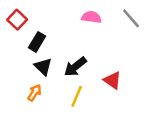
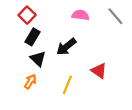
red square: (17, 20) -> (27, 15), moved
black arrow: (75, 67) -> (66, 47), moved

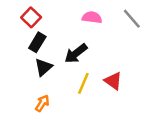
black triangle: (38, 59) -> (44, 67), turned 35
orange arrow: (30, 82) -> (42, 103), moved
yellow line: (67, 85) -> (83, 83), moved

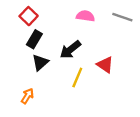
gray line: (132, 19) -> (122, 17), turned -30
red triangle: (113, 81) -> (105, 65), moved
orange arrow: (42, 103) -> (27, 96), moved

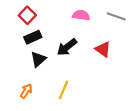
black rectangle: (34, 39) -> (33, 37), turned 35
red triangle: (105, 65) -> (103, 49), moved
yellow line: (77, 77) -> (64, 90), moved

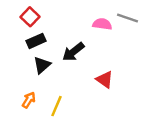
pink semicircle: (81, 15) -> (102, 24), moved
red triangle: (103, 49) -> (105, 80), moved
yellow line: (64, 90) -> (56, 106), moved

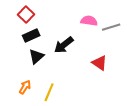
gray line: (128, 18) -> (111, 27), moved, turned -36
red triangle: (105, 80) -> (100, 63), moved

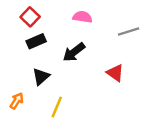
pink semicircle: (89, 21) -> (82, 17), moved
black triangle: (36, 57) -> (41, 77), moved
orange arrow: (25, 87) -> (17, 101), moved

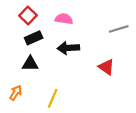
pink semicircle: (82, 17) -> (64, 19), moved
black arrow: (74, 52) -> (68, 48), turned 35
black triangle: (41, 77) -> (30, 64), moved, turned 42

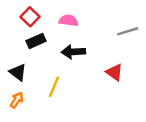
black triangle: (30, 64) -> (18, 72), moved, turned 36
yellow line: (53, 98) -> (54, 87), moved

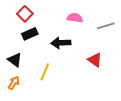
pink semicircle: (69, 20) -> (75, 18), moved

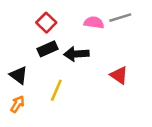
red square: (25, 14) -> (46, 23), moved
gray line: (106, 26) -> (120, 18), moved
black rectangle: (30, 34) -> (48, 49), moved

